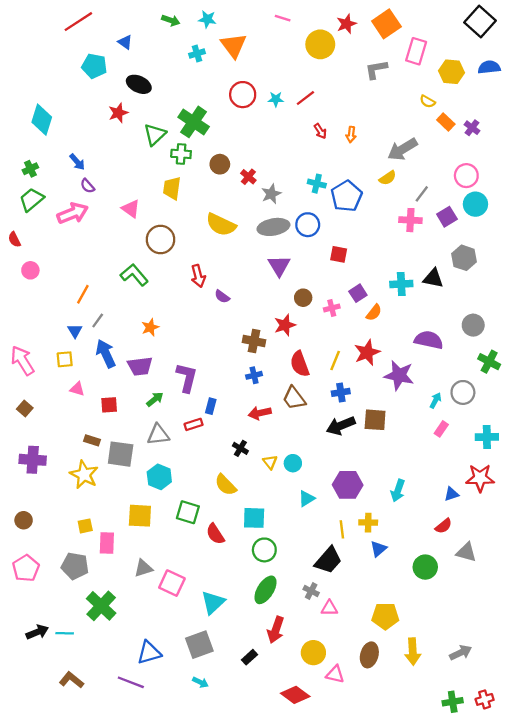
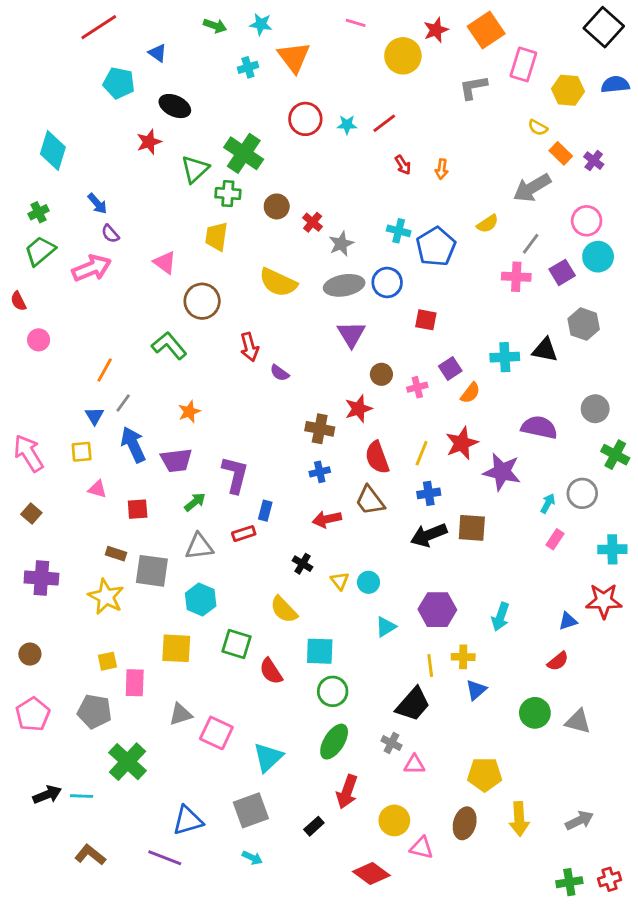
gray arrow: (402, 149) -> (532, 188), moved
gray triangle: (466, 552) -> (578, 721), moved

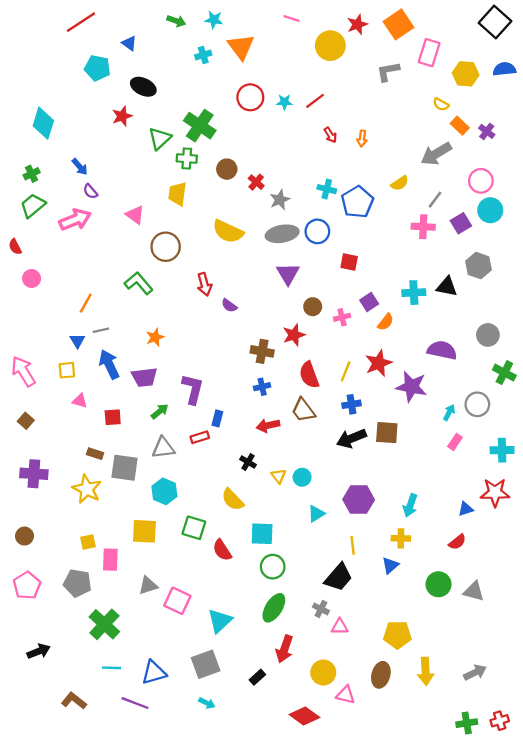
gray line: (123, 403) -> (101, 330), turned 42
yellow cross: (463, 657) -> (401, 538), moved
cyan line: (82, 796) -> (112, 668), moved

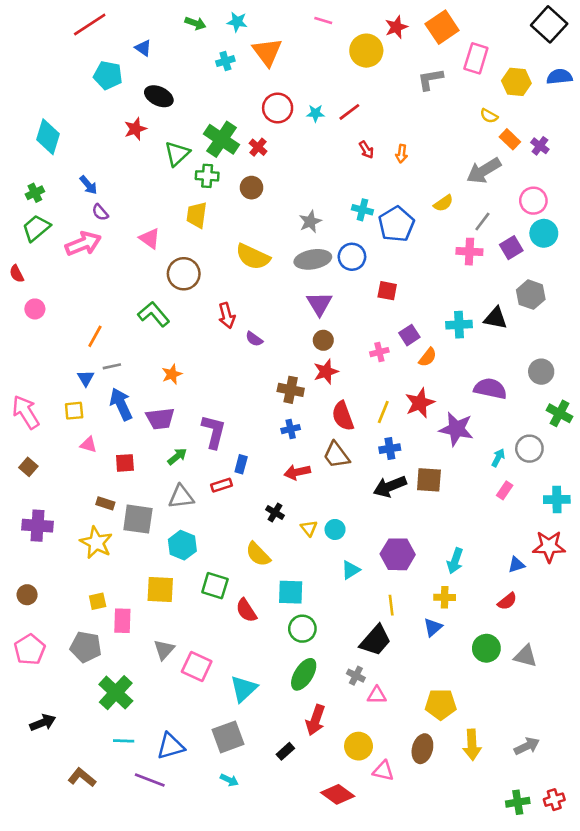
red cross: (256, 182) -> (258, 147), moved
brown circle: (313, 307) -> (323, 340), moved
gray triangle: (148, 585) -> (164, 650), turned -30

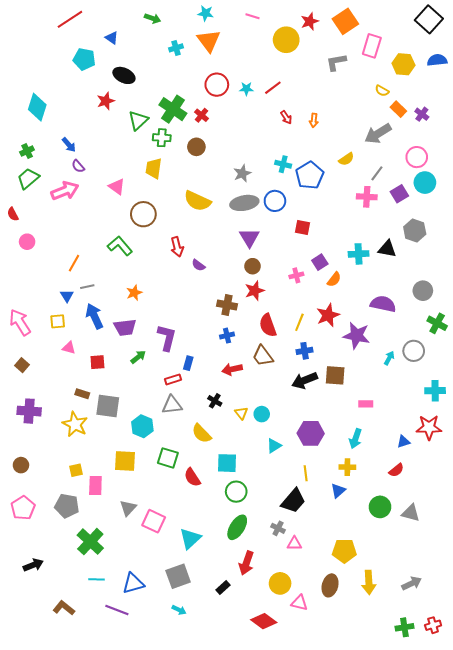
cyan star: (237, 22) -> (206, 13), moved
pink rectangle: (505, 490) -> (366, 404), moved, turned 56
gray triangle: (181, 497) -> (172, 405), moved

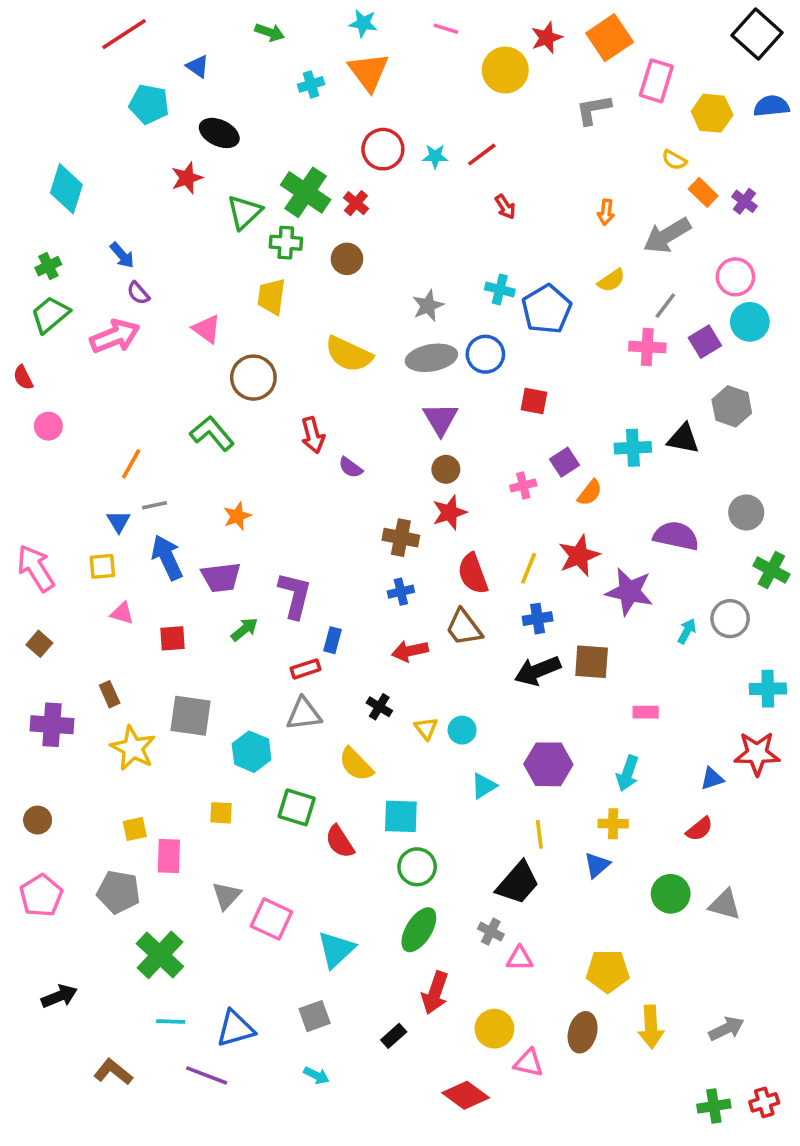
orange arrow: (314, 120) -> (606, 212), moved
brown rectangle: (82, 394) -> (110, 694), moved, turned 48
yellow square: (125, 461) -> (221, 813), size x0.6
gray square: (178, 576) -> (315, 1016), size x0.7

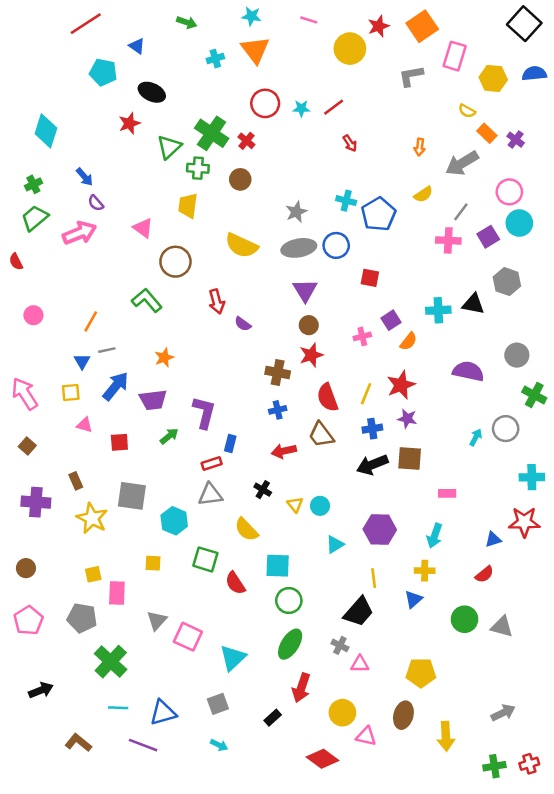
pink circle: (48, 426) -> (33, 315), moved
blue arrow: (167, 557) -> (116, 386), turned 64
purple star: (629, 592) -> (407, 419), moved, size x0.6
yellow arrow: (651, 1027) -> (446, 736), moved

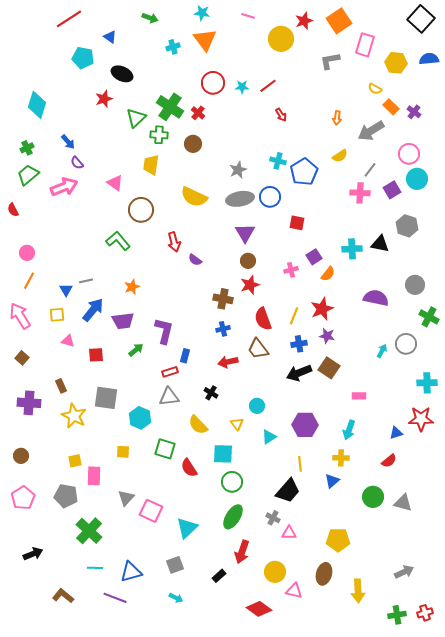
orange line: (91, 321) -> (29, 281), moved
brown square: (410, 458) -> (329, 368), turned 30
yellow triangle: (295, 505) -> (237, 424), moved

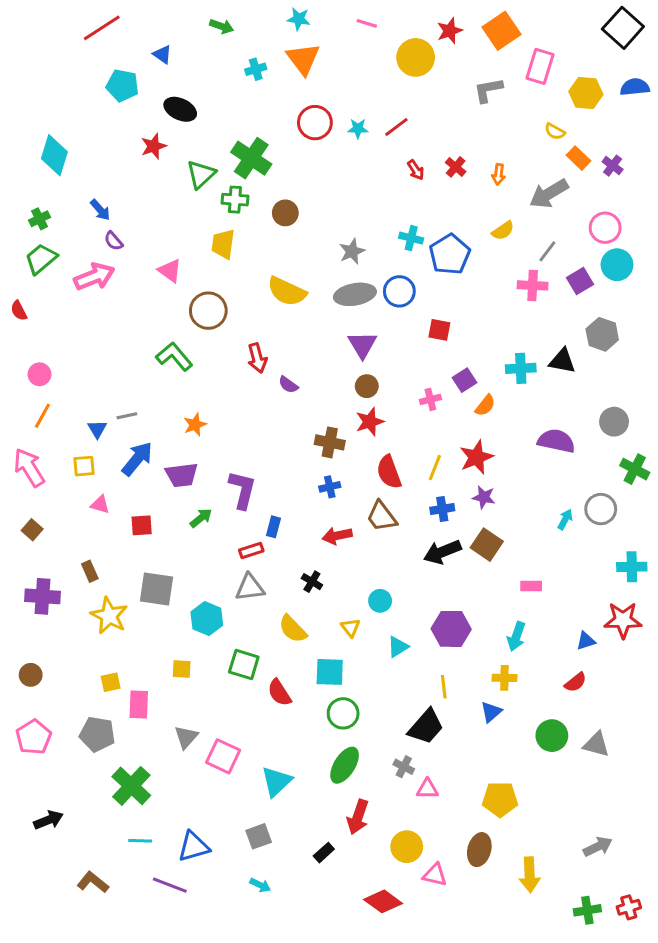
red cross: (198, 113) -> (456, 167), moved

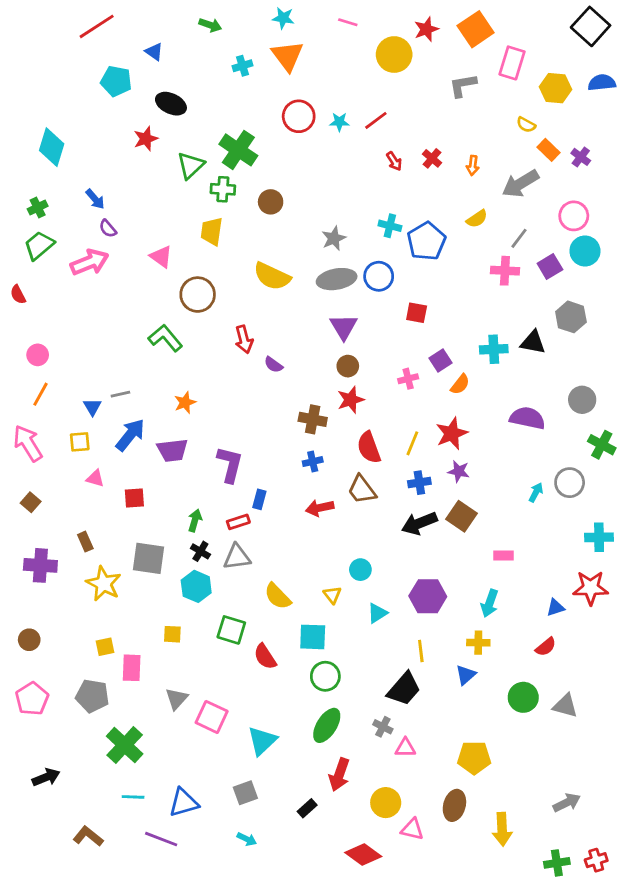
green arrow: (201, 518) -> (195, 520), moved, turned -35
black cross: (312, 582) -> (200, 551), moved

